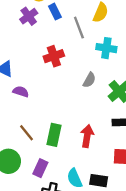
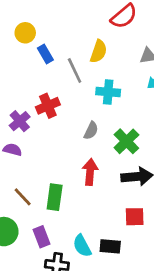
purple cross: (29, 16) -> (20, 121), moved
red arrow: (87, 136) -> (90, 172), moved
purple rectangle: (40, 168) -> (42, 237), turned -42

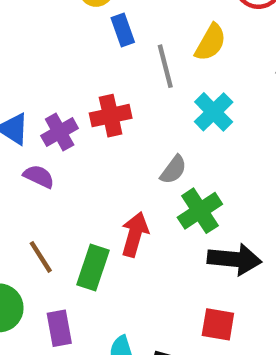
cyan cross: (108, 92) -> (214, 112), turned 30
green cross: (126, 141) -> (200, 211), moved
red arrow: (90, 172) -> (135, 234), moved

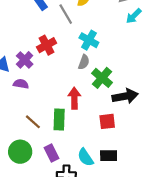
cyan cross: (214, 112) -> (89, 40), moved
red square: (218, 324) -> (107, 121), moved

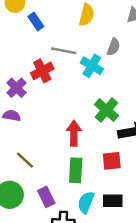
gray line: (66, 14) -> (64, 51), moved, turned -50
gray semicircle: (84, 62) -> (113, 47), moved
green rectangle: (59, 120) -> (76, 170), moved
cyan semicircle: (85, 157) -> (86, 202), turned 54

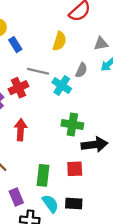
green cross: (106, 110) -> (72, 125), turned -35
red arrow: (74, 133) -> (21, 130), moved
cyan semicircle: (86, 202) -> (50, 204), turned 120

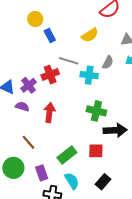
yellow semicircle: (59, 41) -> (90, 35), turned 36
cyan cross: (62, 86) -> (89, 75), turned -30
green rectangle: (43, 175) -> (67, 155), turned 42
black rectangle: (74, 203) -> (103, 182), moved, turned -56

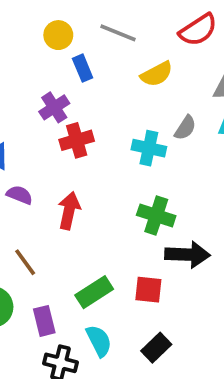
gray line: (69, 61) -> (118, 33), moved
purple cross: (29, 85) -> (54, 107), moved

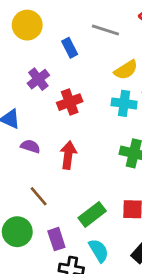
gray line: (118, 33) -> (105, 30), moved
yellow circle: (58, 35) -> (27, 25), moved, size x1.4
yellow semicircle: (157, 74) -> (126, 70), moved
purple cross: (54, 107) -> (38, 79), moved

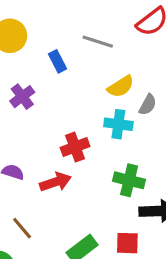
red cross: (70, 102) -> (75, 147), moved
red arrow: (68, 155) -> (55, 182), turned 64

